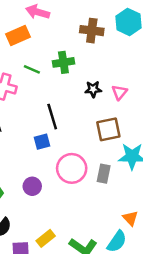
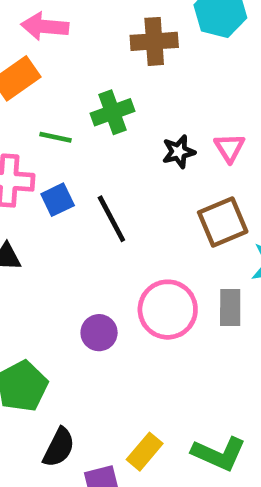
blue square: (42, 142) -> (58, 200), moved
purple circle: (32, 186) -> (99, 333), moved

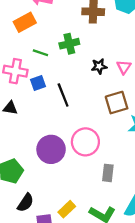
gray rectangle: (230, 307) -> (108, 173), moved
purple circle: (99, 333) -> (51, 149), size x1.6

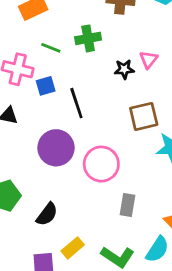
pink triangle: (124, 67) -> (149, 60), moved
purple circle: (51, 149) -> (56, 148), moved
black semicircle: (26, 203) -> (47, 214), moved

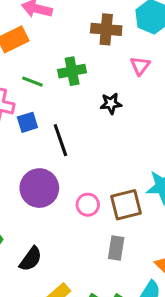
pink triangle: (149, 60) -> (140, 66), moved
brown square: (144, 116) -> (126, 205), moved
pink circle: (101, 164) -> (88, 205), size x0.6

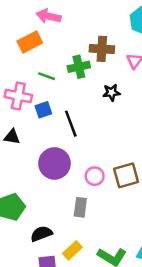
brown cross: (106, 29) -> (102, 49), moved
gray rectangle: (116, 248) -> (80, 207), moved
black semicircle: (31, 259) -> (41, 234), moved, turned -145

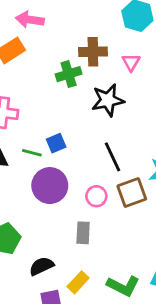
green line: (47, 76) -> (32, 153), moved
black star: (111, 92) -> (108, 100), size x1.6
blue square: (43, 110) -> (56, 143), moved
black line: (71, 124) -> (113, 157), moved

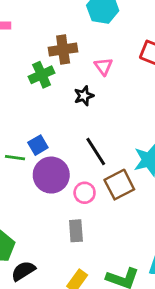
pink triangle: (131, 62) -> (103, 66), moved
black star: (108, 100) -> (84, 96), size x0.6
purple circle: (50, 186) -> (51, 175), moved
black semicircle: (41, 266) -> (23, 271), moved

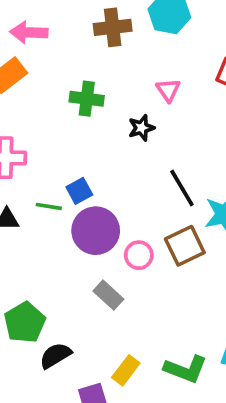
brown cross: (63, 50) -> (113, 27), moved
green cross: (42, 75) -> (87, 99), turned 30
black line: (96, 152) -> (182, 188), moved
gray rectangle: (76, 231) -> (108, 295), moved, turned -45

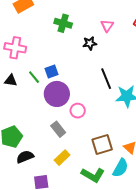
green line: (49, 206) -> (34, 77), turned 32
brown square: (185, 246) -> (102, 145), moved
yellow rectangle: (126, 370) -> (62, 158), moved

